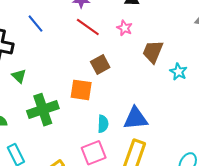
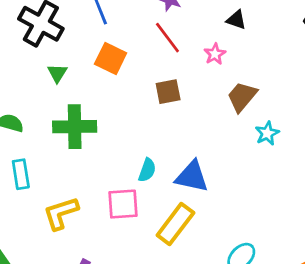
orange square: (81, 90) -> (111, 59), moved

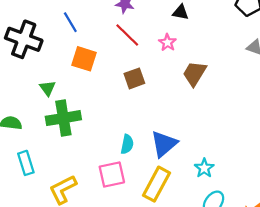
green triangle: (57, 73) -> (48, 88), moved
cyan star: (267, 133) -> (204, 168), moved
blue triangle: (192, 177) -> (164, 144), turned -44

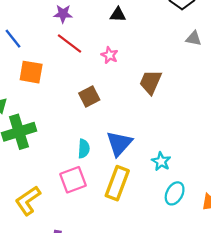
pink star: (167, 42) -> (110, 55), moved
brown trapezoid: (194, 73) -> (151, 82), moved
brown square: (134, 78) -> (89, 96), moved

